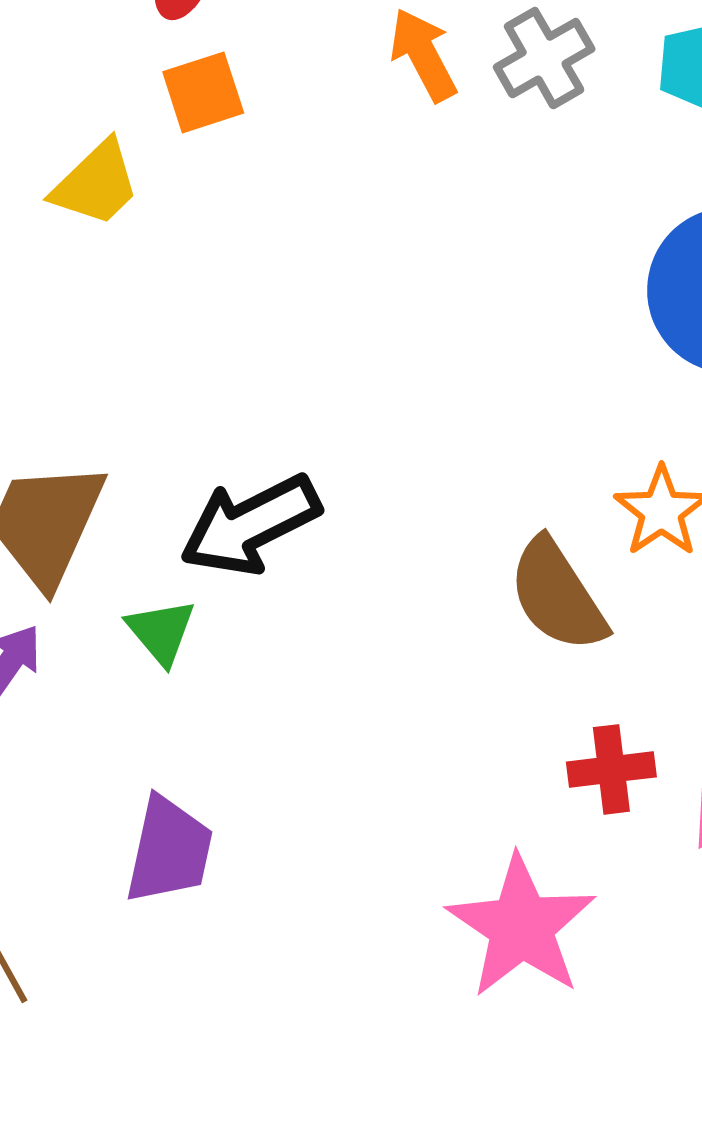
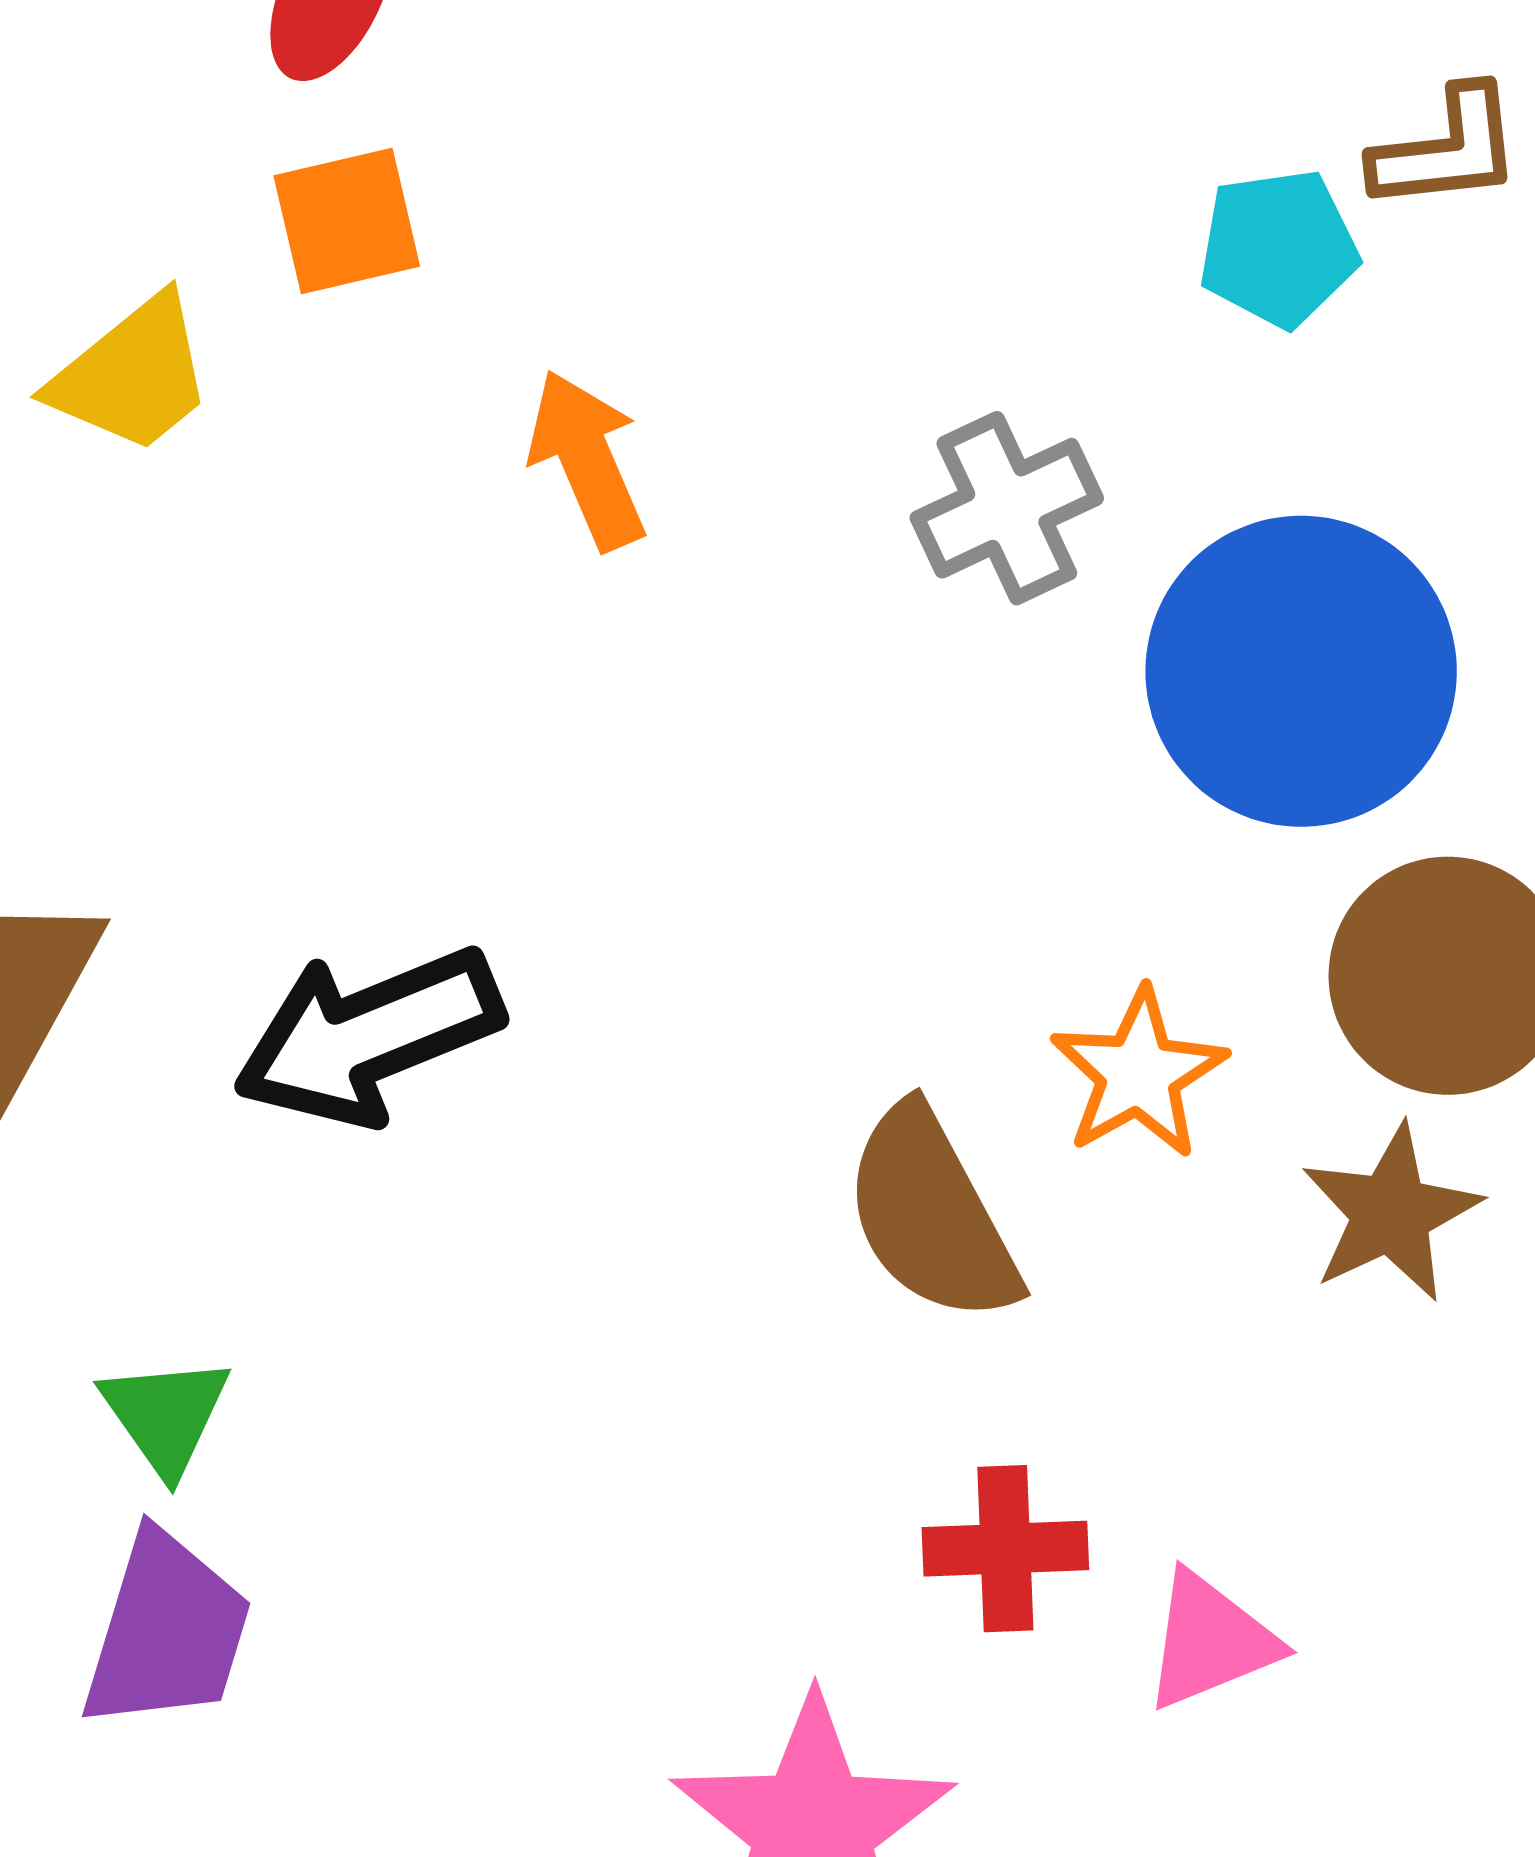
orange arrow: (423, 55) -> (587, 460), moved
gray cross: (544, 58) -> (1007, 508), moved
green triangle: (161, 632) -> (166, 1415), moved

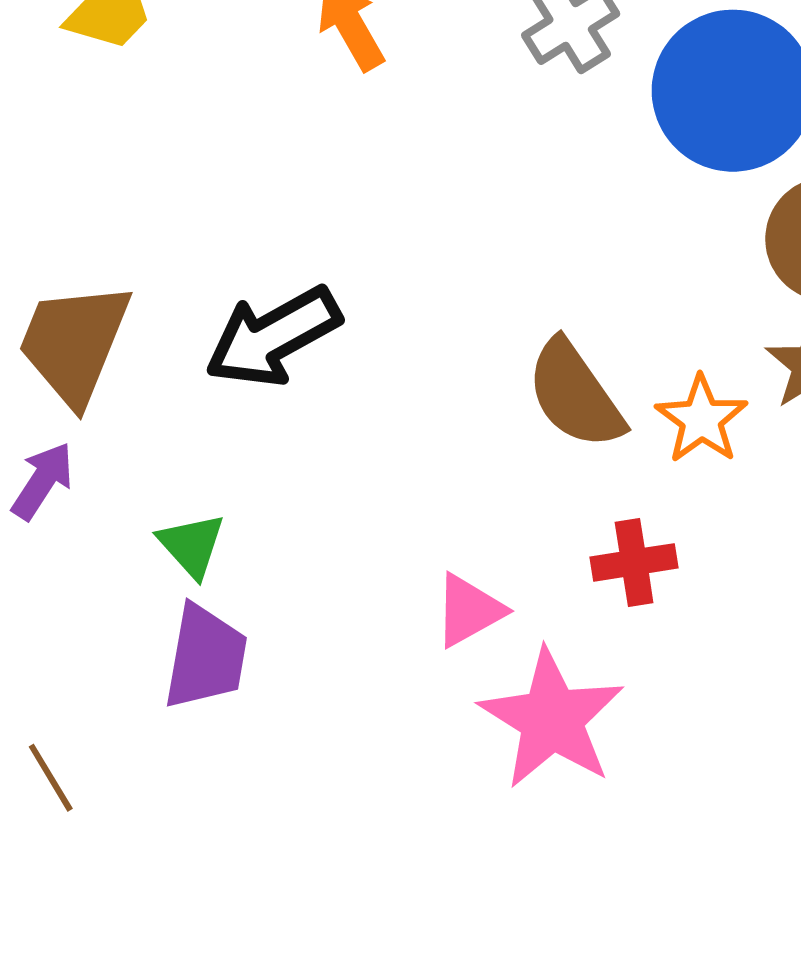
orange star: (1139, 1074) -> (702, 419), moved
pink triangle: (1210, 1641) -> (469, 610), moved

